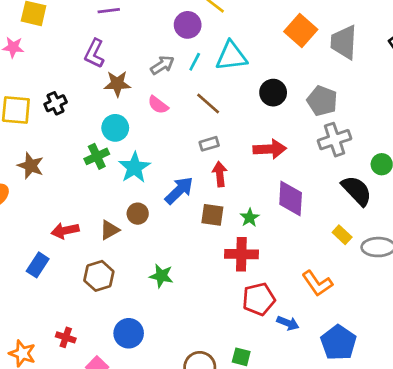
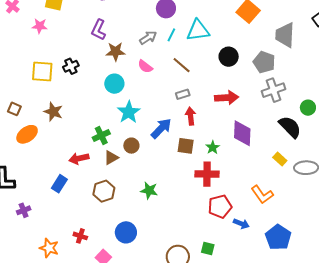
gray trapezoid: (344, 42) -> (285, 35), moved
green cross: (97, 156) -> (101, 136), moved

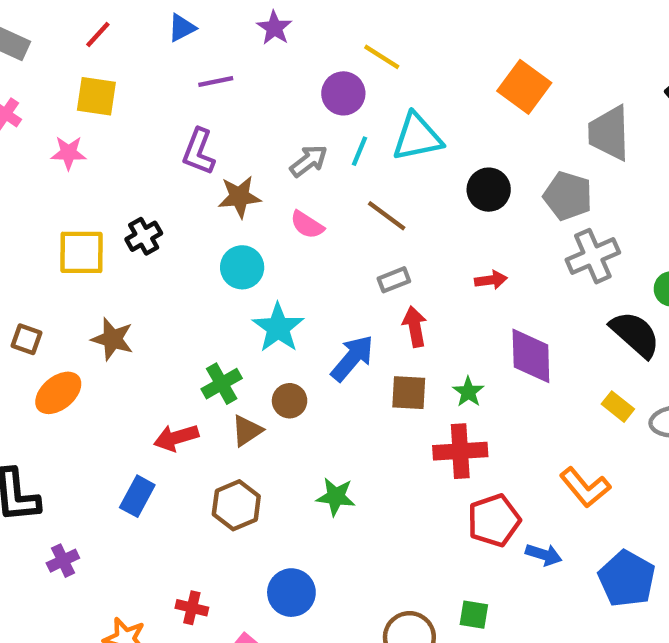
red arrow: (227, 98) -> (491, 280), size x0.6

